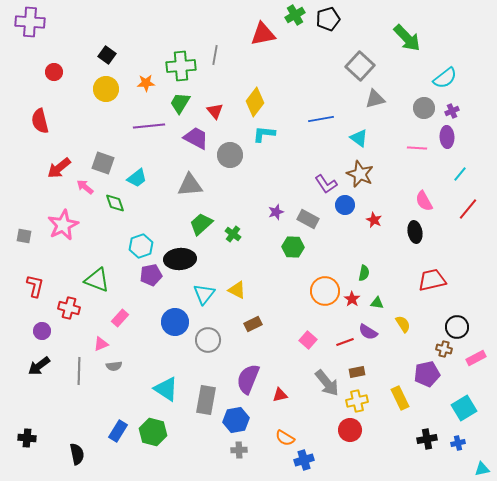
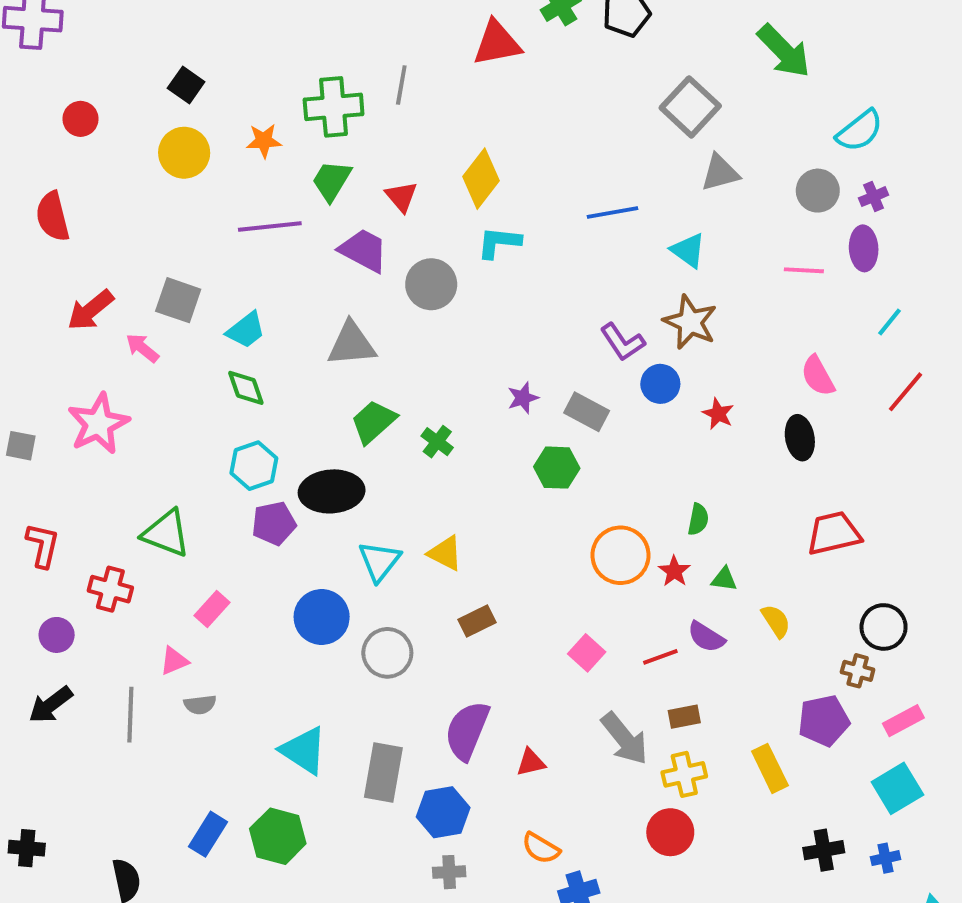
green diamond: (115, 203) -> (246, 388), moved
pink rectangle: (476, 358) -> (903, 721), moved

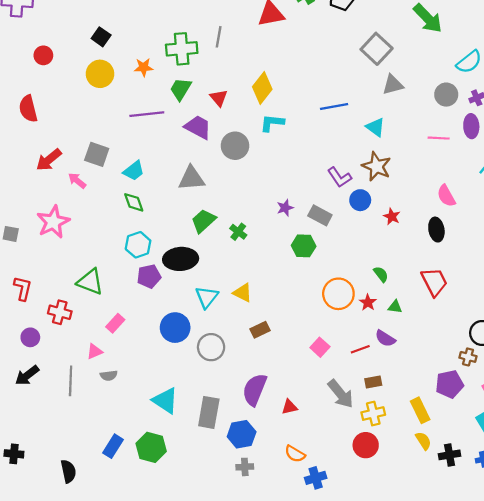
green semicircle: (698, 519) -> (381, 274), turned -49
red trapezoid: (834, 533) -> (434, 282), moved, turned 76
yellow semicircle: (776, 621) -> (423, 441), moved

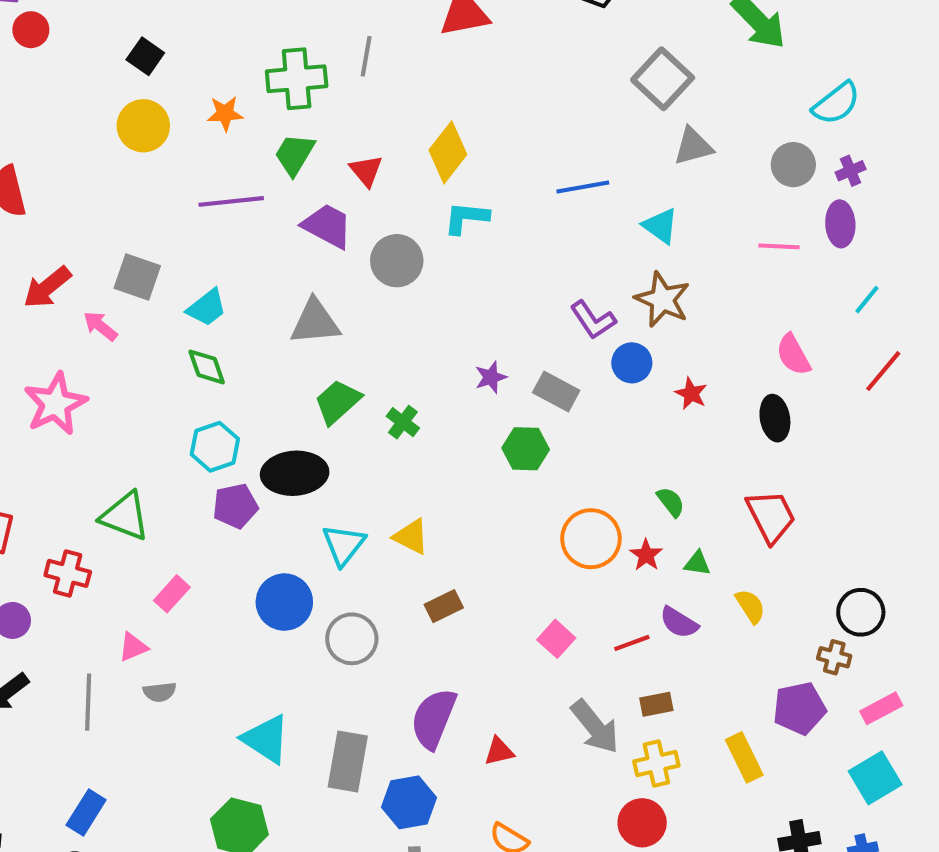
red circle: (43, 55) -> (31, 30), moved
yellow semicircle: (423, 441) -> (750, 606), moved
blue rectangle: (113, 446) -> (86, 813), moved

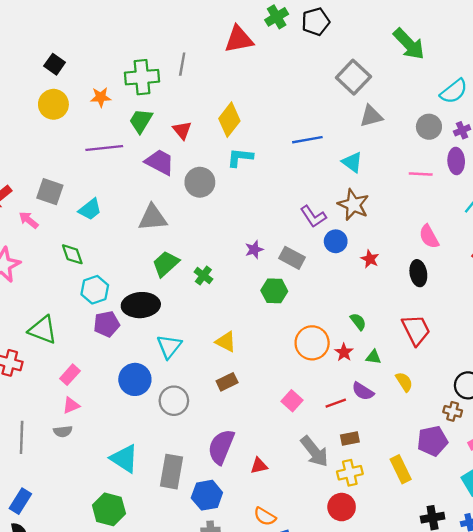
green diamond: (207, 367) -> (72, 254), moved
yellow triangle: (411, 537) -> (226, 342), moved
pink triangle: (133, 647) -> (71, 405), moved

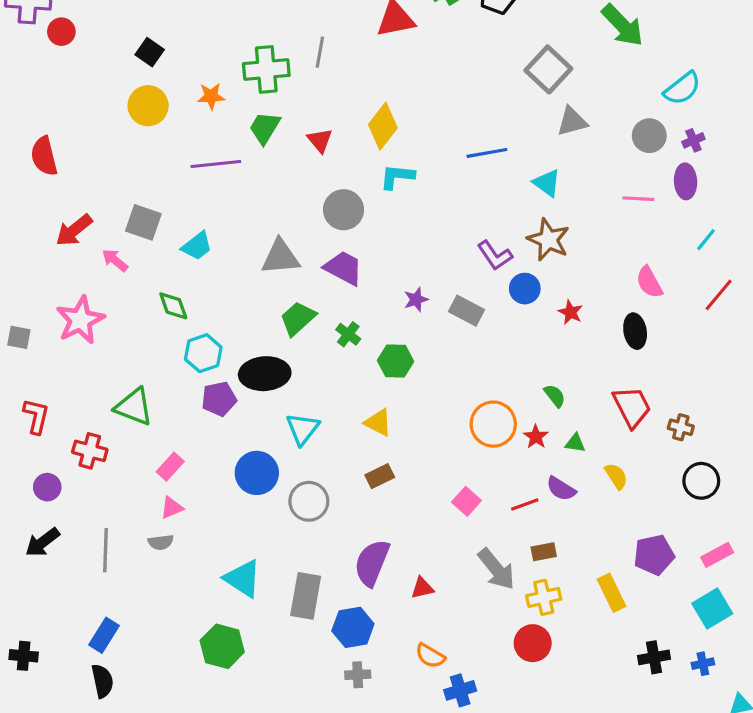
purple trapezoid: (160, 162) -> (344, 268), moved
green hexagon: (274, 291) -> (396, 361), moved
brown cross: (453, 411) -> (681, 427), moved

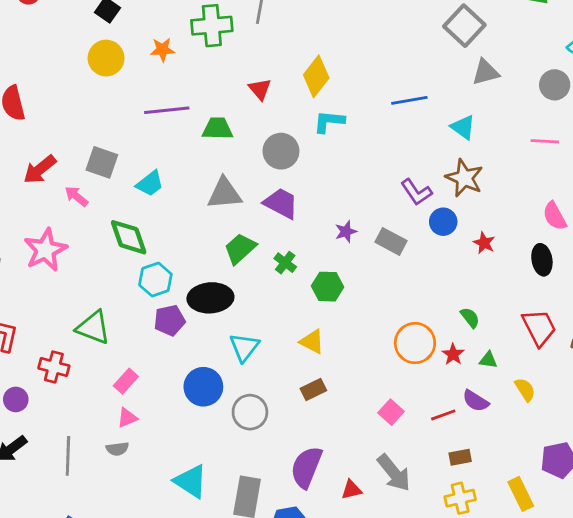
green trapezoid: (265, 128) -> (217, 129), moved, turned 60
green diamond: (173, 306) -> (129, 237), size x1.4
gray arrow: (496, 569) -> (394, 473), moved

